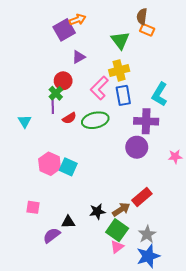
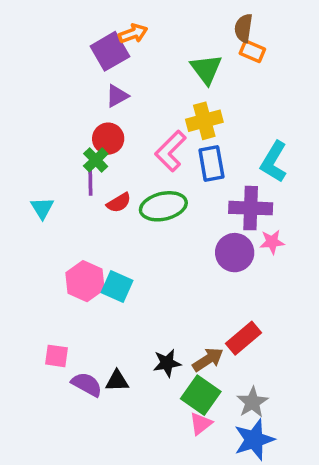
purple triangle: (79, 57) -> (117, 96), moved
pink star: (175, 157) -> (272, 242), moved
purple semicircle: (52, 235) -> (87, 384), moved, turned 66

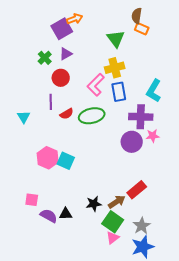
green cross: (96, 160) -> (45, 58), moved

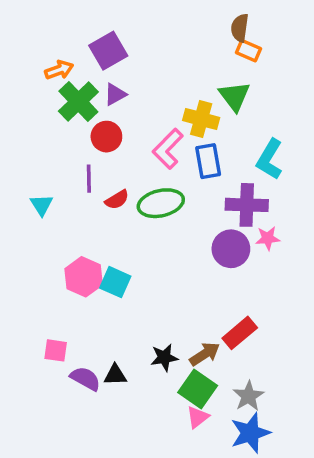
orange arrow: (75, 19) -> (59, 70), moved
green triangle: (116, 39) -> (234, 96), moved
green cross: (45, 58) -> (78, 101), size x1.6
yellow cross: (115, 68) -> (201, 119), turned 30

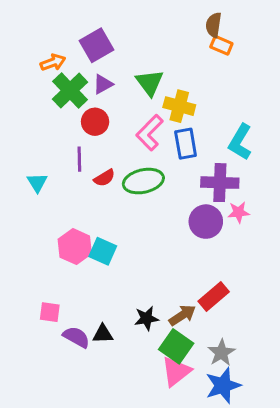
green triangle: (234, 96) -> (150, 83), moved
pink triangle: (198, 417) -> (176, 371), size x1.5

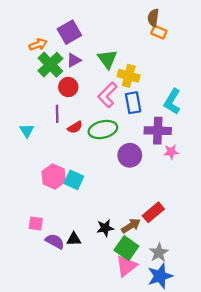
purple circle: (206, 222) -> (130, 155), moved

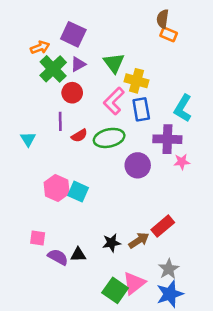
purple square: (69, 32) -> (73, 34), turned -35
green square: (126, 248) -> (115, 290), moved

